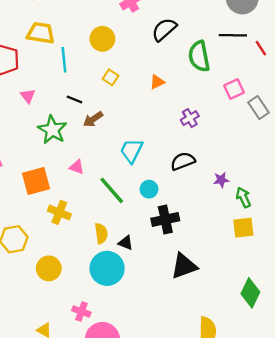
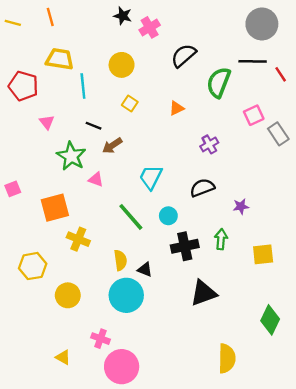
green semicircle: (199, 56) -> (219, 82), turned 32
pink triangle: (77, 167) -> (96, 180), moved
green arrow: (243, 197) -> (221, 239), moved, turned 30

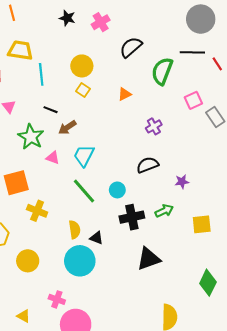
black star: (123, 16) -> (67, 18), moved
yellow circle: (122, 65) -> (82, 66), moved
cyan trapezoid: (151, 177) -> (84, 156), moved
green arrow: (221, 239) -> (164, 211), turned 60

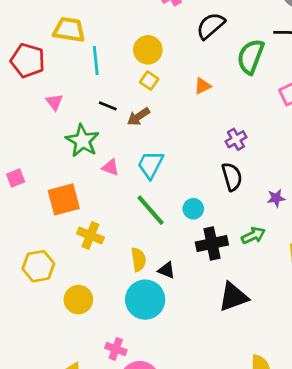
purple cross: (154, 126) -> (236, 139), moved
brown arrow: (67, 127) -> (138, 117), moved
black semicircle: (148, 165) -> (232, 177), turned 95

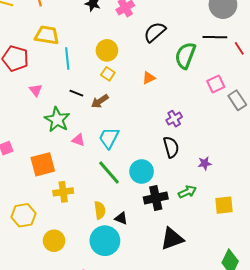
cyan circle: (193, 209) -> (142, 171), size x1.5
yellow cross: (90, 235) -> (63, 192), turned -30

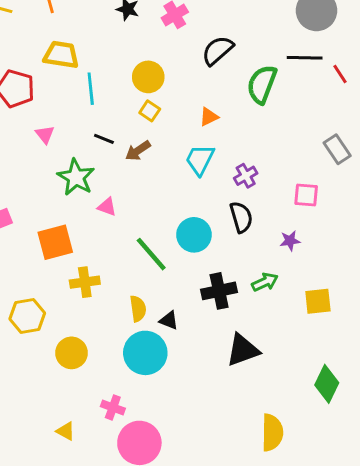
pink square: (216, 84) -> (306, 195), moved, turned 30
cyan trapezoid: (109, 138) -> (200, 160), moved
cyan circle: (142, 171) -> (194, 235), moved

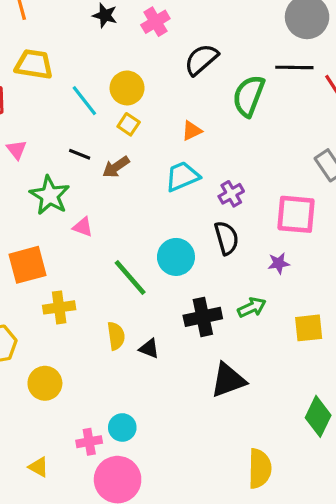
cyan line: (91, 89) -> (84, 101), moved, turned -32
cyan trapezoid: (200, 160) -> (182, 176), turned 40
pink square: (306, 195) -> (296, 214), size x1.5
cyan circle: (145, 353) -> (122, 427), moved, size x0.6
pink cross: (113, 407) -> (89, 442), turned -30

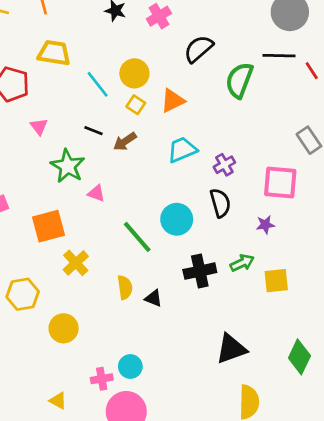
orange triangle: (192, 131) -> (173, 101), moved, size x1.4
yellow cross: (59, 307) -> (76, 263), turned -35
yellow square: (309, 328) -> (276, 281), moved
black triangle: (228, 380) -> (231, 349), moved

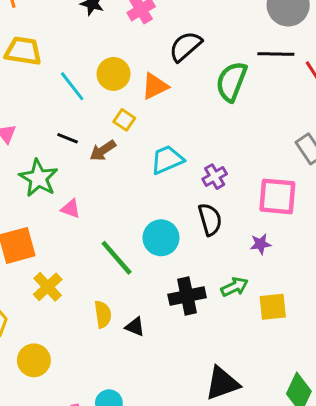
orange triangle: (173, 101) -> (155, 86), moved
yellow square: (136, 105) -> (124, 120), moved

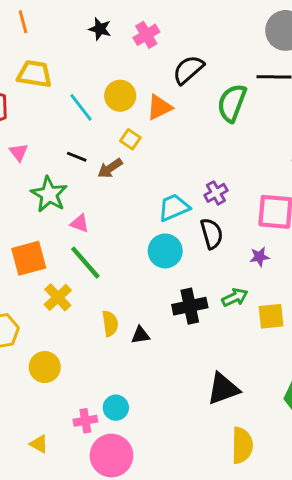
cyan trapezoid: (167, 160) -> (174, 207), moved
green line: (117, 258) -> (85, 263), moved
black triangle: (135, 327) -> (140, 335), turned -30

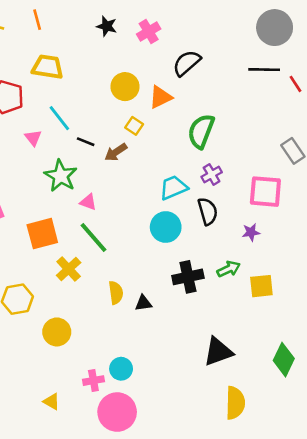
green semicircle: (232, 103) -> (201, 131), moved
cyan line: (81, 107) -> (59, 118), moved

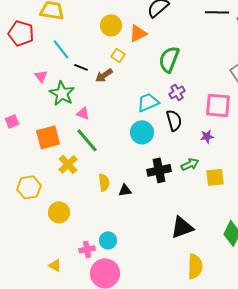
pink triangle: (33, 138) -> (41, 76), moved

